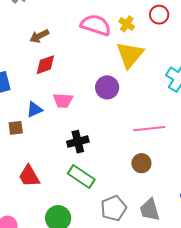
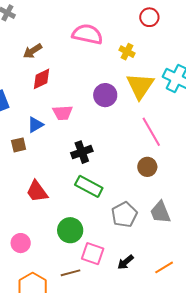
yellow cross: (127, 24) -> (127, 52), moved
yellow triangle: (130, 55) -> (140, 86), moved
pink line: (149, 129) -> (151, 132), turned 72

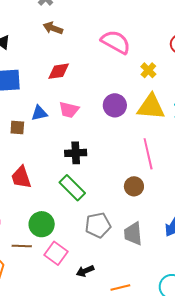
brown arrow: (32, 51) -> (53, 28), moved, turned 36
yellow triangle: (140, 86) -> (151, 107), turned 44
brown line: (71, 273) -> (22, 246), moved

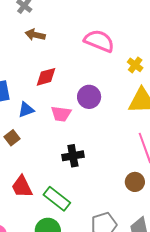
purple circle: (115, 105) -> (89, 97), moved
blue triangle: (39, 113) -> (26, 110), moved
brown square: (17, 127) -> (12, 138), turned -35
green rectangle: (72, 188) -> (57, 199), moved

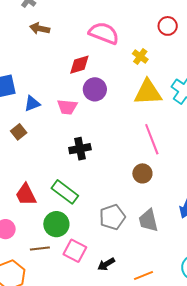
red diamond: (46, 77) -> (79, 65), moved
red trapezoid: (22, 187) -> (26, 195), moved

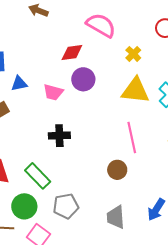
gray pentagon: (112, 217) -> (66, 206), moved

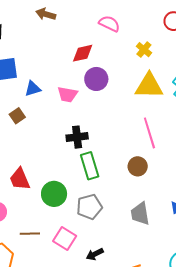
pink semicircle: (101, 25) -> (109, 24), size x0.7
green rectangle: (38, 176) -> (90, 166), moved, turned 32
green circle: (24, 206) -> (54, 194), moved

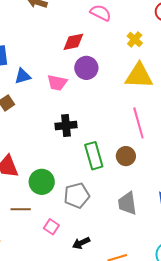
green rectangle: (90, 166) -> (94, 156), moved
brown line: (30, 234) -> (21, 209), moved
pink square: (65, 239) -> (51, 227), size x0.7

